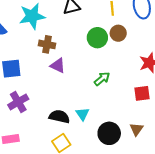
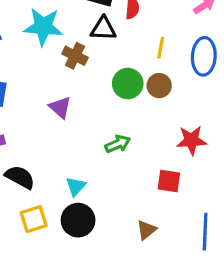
brown cross: (47, 44) -> (75, 56), moved
black semicircle: (59, 117) -> (20, 177), moved
black circle: (109, 133) -> (78, 220), moved

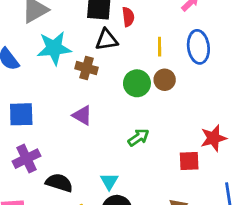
red star: (192, 140) -> (213, 138), moved

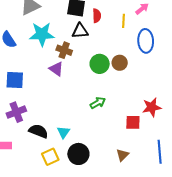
yellow line: (160, 47) -> (124, 21), moved
purple triangle: (82, 115) -> (56, 69), moved
cyan triangle: (109, 181) -> (63, 132), moved

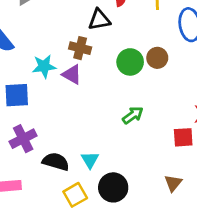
cyan star: (42, 34) -> (44, 66), moved, size x0.7

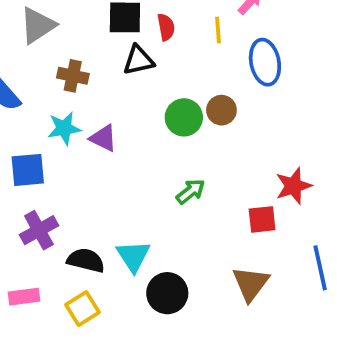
brown cross: (80, 48) -> (73, 76), moved
cyan triangle: (90, 160) -> (133, 256), size x1.4
brown triangle: (173, 183) -> (251, 284), size x1.5
yellow square: (75, 195) -> (82, 309), moved

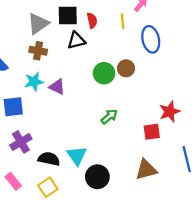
gray triangle: (38, 25) -> (38, 24), moved
brown triangle: (251, 284) -> (146, 170), turned 40
pink rectangle: (24, 297) -> (13, 181), turned 60

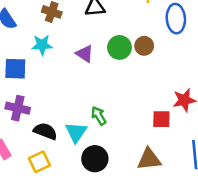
purple triangle: (57, 87) -> (85, 54), moved
green arrow: (109, 117) -> (99, 116), moved, turned -90
purple cross: (21, 142) -> (18, 108), turned 35

